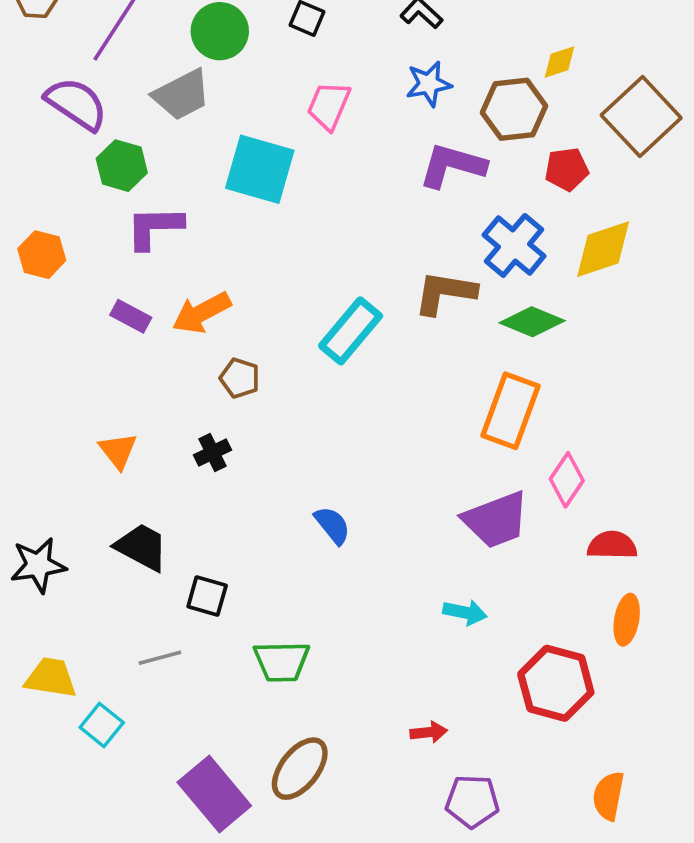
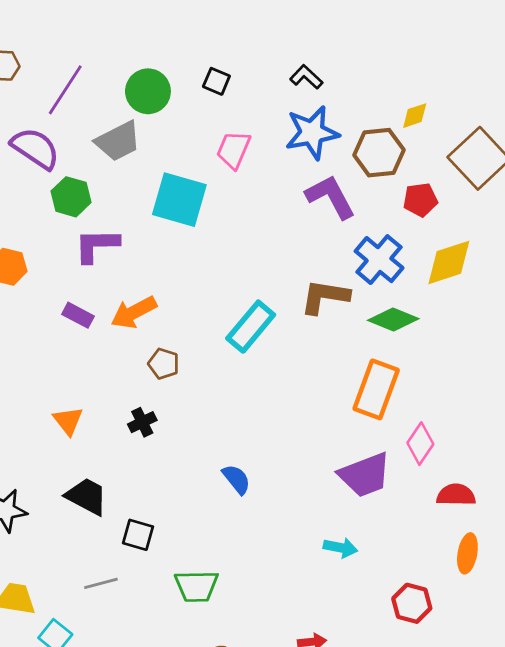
blue star: (429, 84) -> (312, 133), size x1.5
purple L-shape: (452, 166) -> (331, 197), turned 46
red hexagon: (556, 683) -> (412, 603), size x0.7

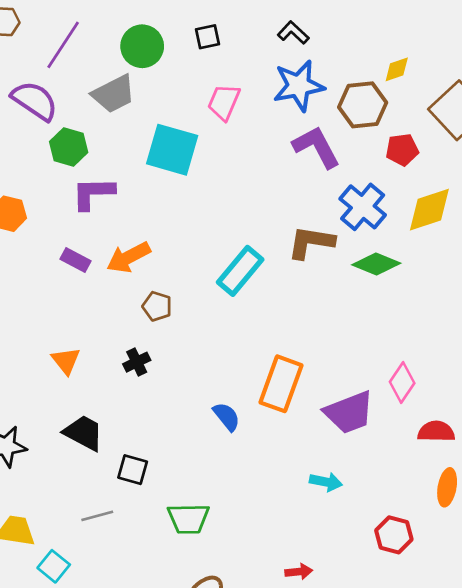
black square: (216, 81) -> (207, 37), turned -35
orange rectangle: (376, 389) -> (281, 384), moved

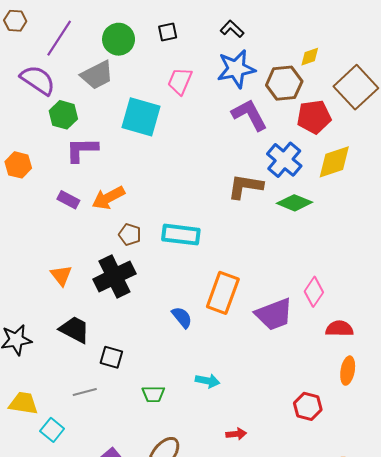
red pentagon: (402, 150) -> (314, 117), size x1.4
cyan rectangle: (240, 271) -> (181, 235), moved, turned 57
black cross: (137, 362) -> (114, 276), size x2.0
cyan arrow: (326, 482) -> (208, 381), moved
green trapezoid: (188, 519) -> (153, 394), size x0.7

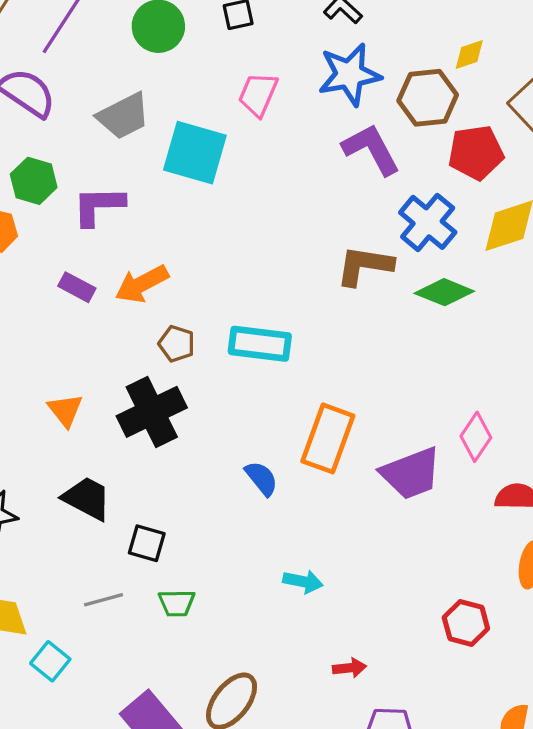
gray trapezoid: (97, 75) -> (123, 116), moved
green hexagon: (63, 115) -> (34, 181), moved
green trapezoid: (153, 394) -> (177, 603), moved

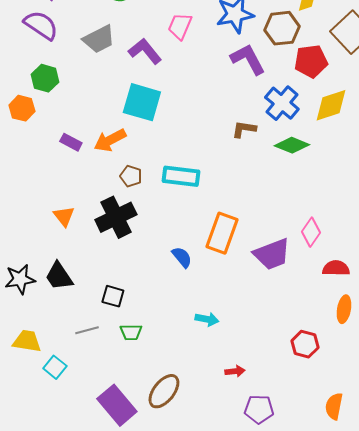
cyan square: (195, 153) -> (142, 102), moved
purple L-shape: (99, 206) -> (145, 51), moved, turned 52
brown L-shape: (364, 266) -> (244, 129), size x0.7
black trapezoid: (87, 498) -> (59, 276), moved, turned -152

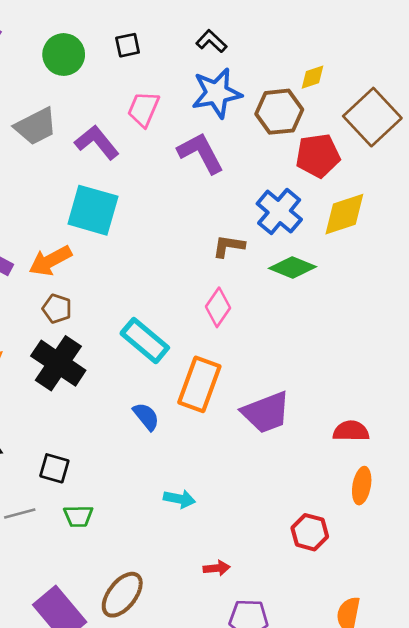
purple L-shape: (248, 59) -> (201, 153), moved
brown pentagon: (131, 176) -> (57, 309), moved
cyan rectangle: (181, 176) -> (145, 341), moved, turned 33
black cross: (116, 217) -> (58, 363), turned -30
pink diamond: (311, 232) -> (218, 307), moved

